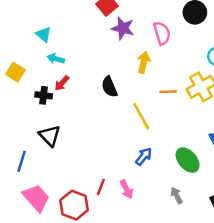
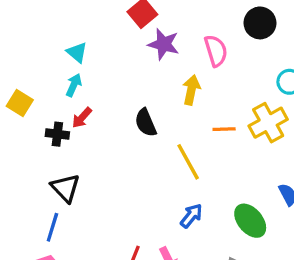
cyan triangle: (44, 34) -> (77, 52), moved
cyan arrow: (56, 59) -> (74, 85), turned 98
blue line: (22, 161) -> (52, 227), moved

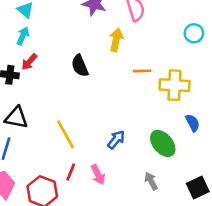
yellow cross: (268, 123) -> (174, 85), moved, turned 32
yellow line: (188, 162) -> (66, 134), moved
black triangle: (66, 188) -> (16, 118), turned -35

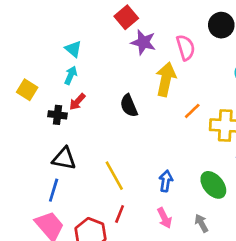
yellow arrow: (116, 40) -> (166, 79), size x1.4
orange line: (142, 71) -> (192, 111), turned -42
blue arrow: (116, 140) -> (166, 181), turned -30
pink arrow: (98, 175) -> (164, 218), moved

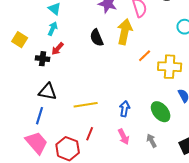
black semicircle: (129, 106) -> (97, 38), moved
yellow line: (114, 176) -> (86, 105), turned -70

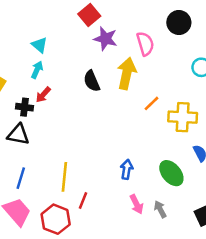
black triangle: (48, 92) -> (18, 135), moved
yellow line: (86, 105) -> (64, 177), moved, turned -75
pink arrow: (124, 137) -> (137, 204), moved

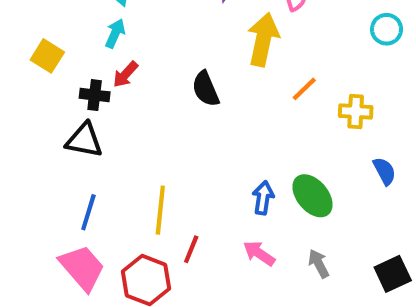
black semicircle: (92, 81) -> (206, 89), moved
yellow cross: (183, 117) -> (356, 111), size x0.7
green ellipse: (171, 173) -> (313, 196), moved
pink arrow: (137, 204) -> (259, 253), moved, turned 150

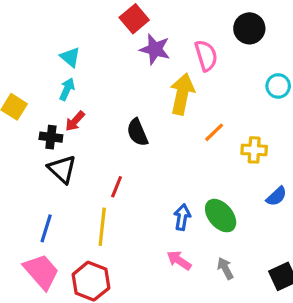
black triangle: (84, 140) -> (62, 169), moved, turned 32
blue semicircle: (384, 171) -> (277, 196), turned 75
red line: (191, 249) -> (117, 187), moved

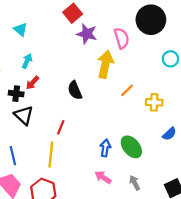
black circle: (249, 28) -> (151, 20), size x1.4
cyan triangle: (70, 57) -> (20, 29), moved
blue line: (46, 228) -> (13, 156), turned -30

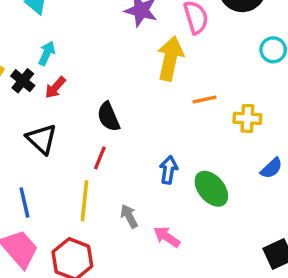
black semicircle: (75, 90) -> (108, 117), moved
orange line: (127, 90) -> (205, 100), turned 32
black cross: (16, 94) -> (23, 81), moved, turned 32
blue arrow: (105, 148) -> (169, 170), moved
gray arrow: (135, 183) -> (129, 216), moved

